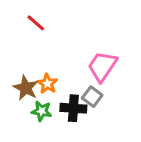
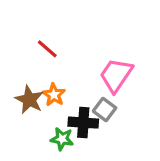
red line: (36, 23) -> (47, 49), moved
green star: (42, 111) -> (62, 139), moved

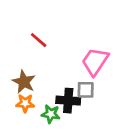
orange star: (54, 95) -> (25, 103), moved, turned -30
gray square: (105, 109) -> (86, 90), turned -36

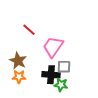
pink trapezoid: (95, 62) -> (53, 47), moved
green star: (51, 114) -> (61, 85), moved

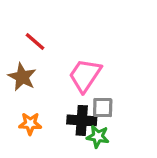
red line: (29, 30) -> (35, 41), moved
brown star: (18, 61) -> (22, 77), moved

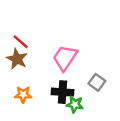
red line: (35, 41) -> (21, 42), moved
gray square: (103, 108) -> (97, 82), moved, turned 35

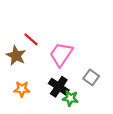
red line: (21, 42) -> (31, 39), moved
black cross: (62, 92) -> (59, 87), turned 30

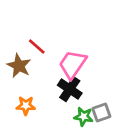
gray square: (91, 77) -> (101, 112), moved, turned 35
black cross: (59, 87) -> (70, 89), moved

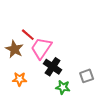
pink trapezoid: (73, 64) -> (41, 48), moved
gray square: (101, 112) -> (87, 76), moved

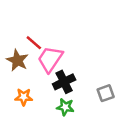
black cross: (53, 67) -> (64, 82), turned 30
green star: (63, 87) -> (65, 107), moved

